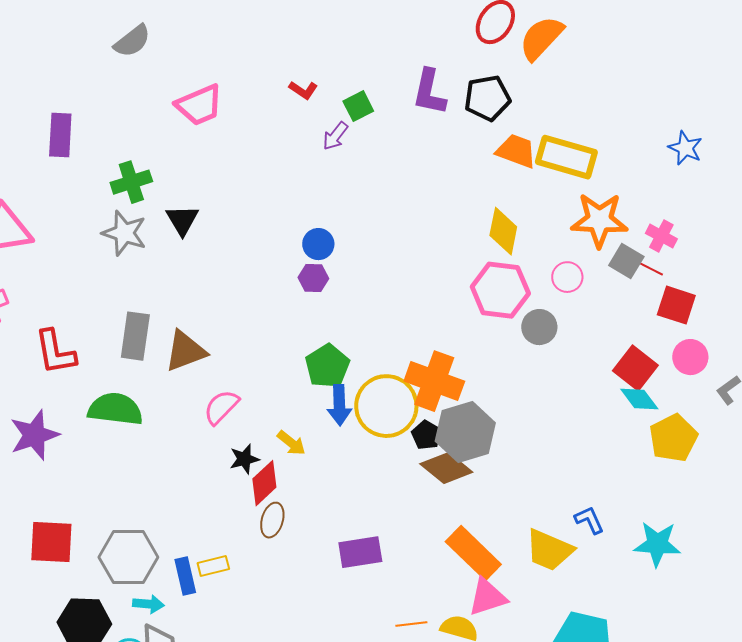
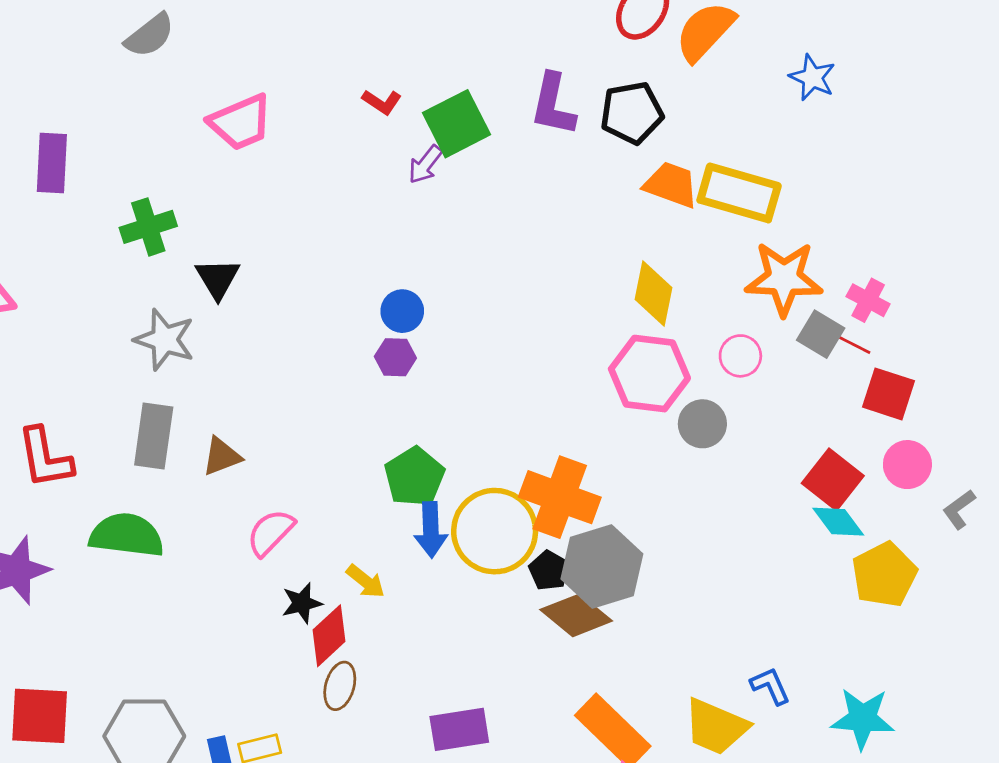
green square: (358, 106) -> (457, 124), size x1.6
blue star: (685, 148) -> (812, 77), moved
gray star: (124, 233) -> (165, 340), moved
brown triangle: (185, 351) -> (222, 456), size x0.7

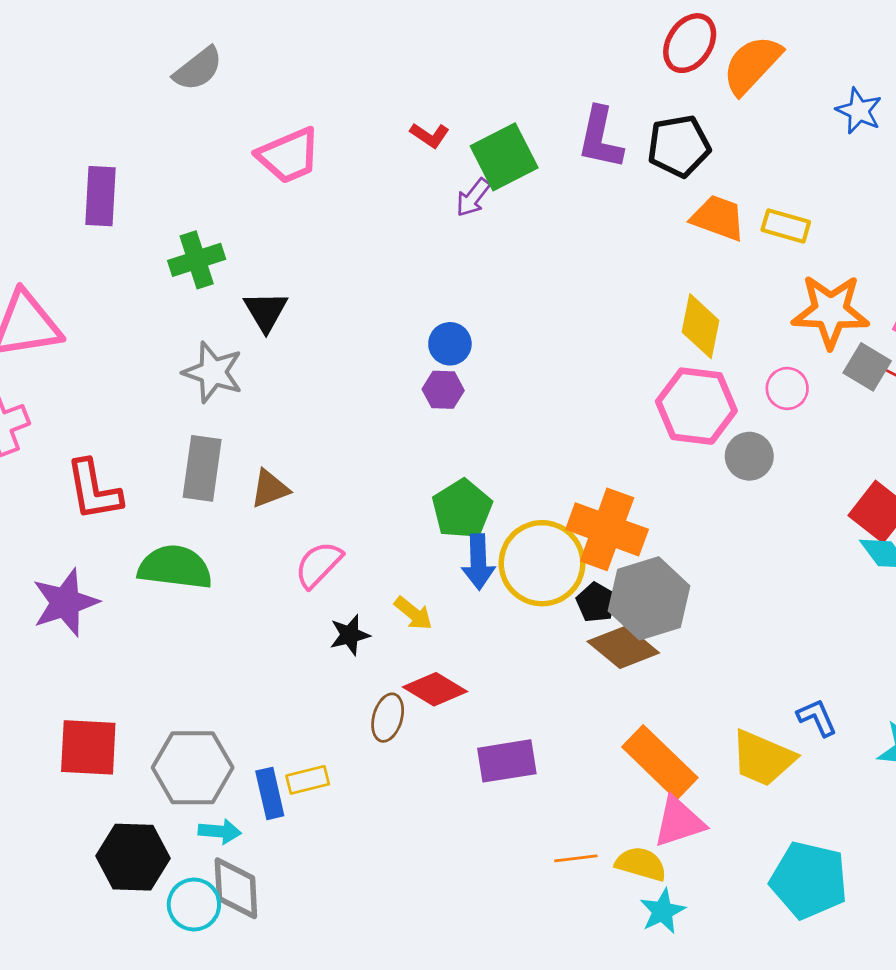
yellow rectangle: (739, 193) -> (786, 226), size x0.6
red diamond: (329, 636) -> (435, 689), moved, turned 74

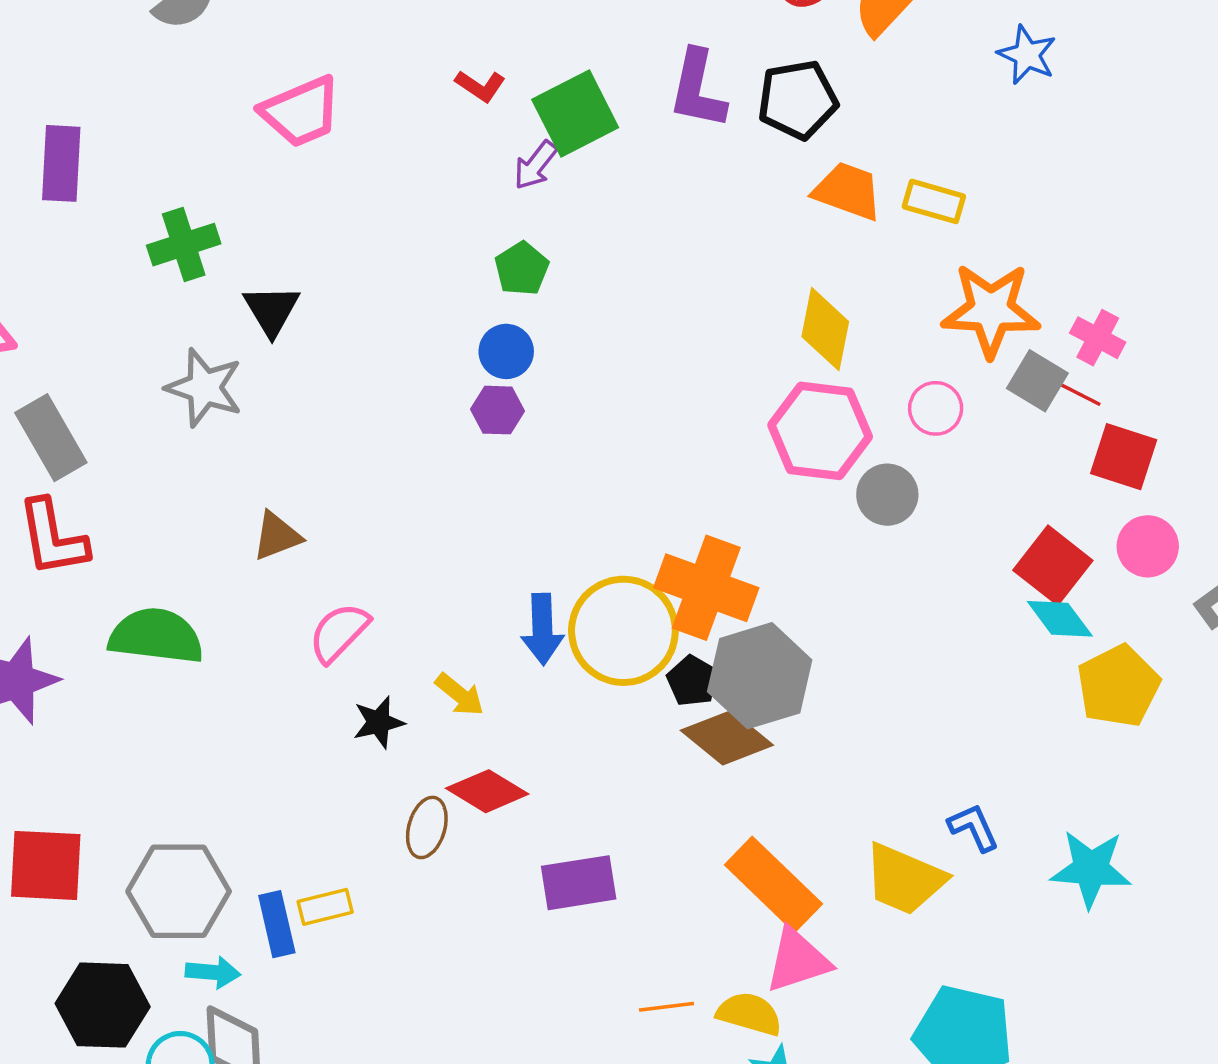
gray rectangle: (202, 468) -> (51, 438), moved, turned -38
green pentagon: (462, 509) -> (522, 269), moved, size x0.7

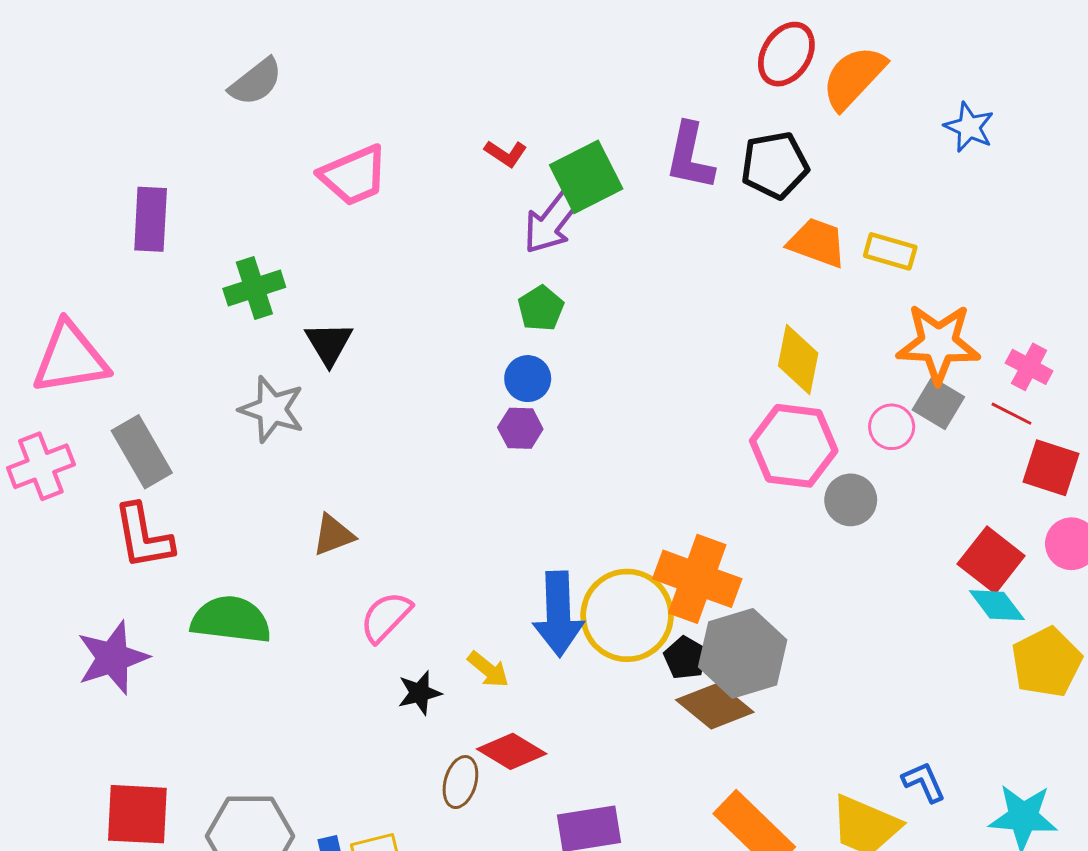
purple arrow: (535, 165) -> (553, 221), size x1.6
gray square: (1037, 381) -> (938, 403), moved
blue arrow: (542, 629) -> (558, 614), size x1.4

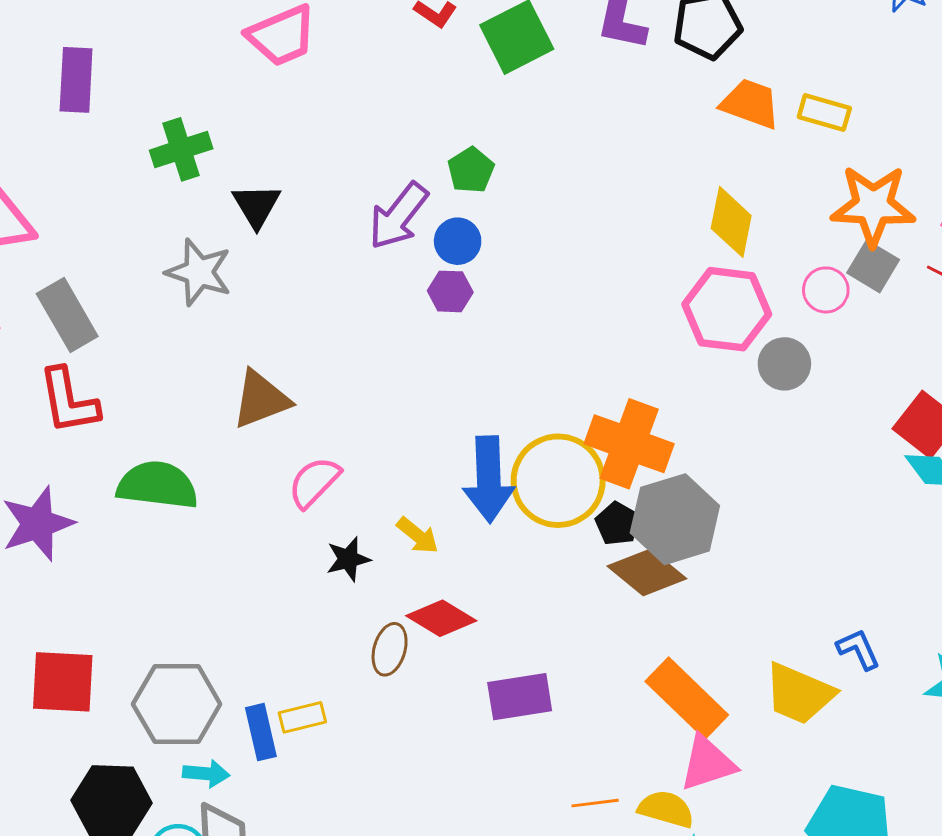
purple arrow: (553, 221) -> (398, 216), moved
brown triangle: (333, 535) -> (261, 399), size x1.4

